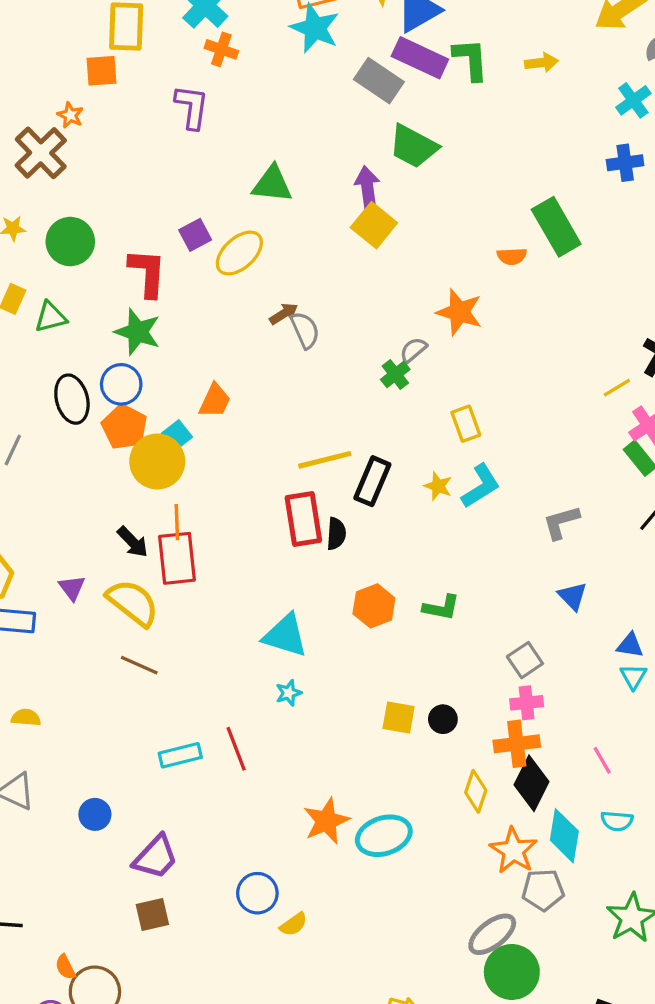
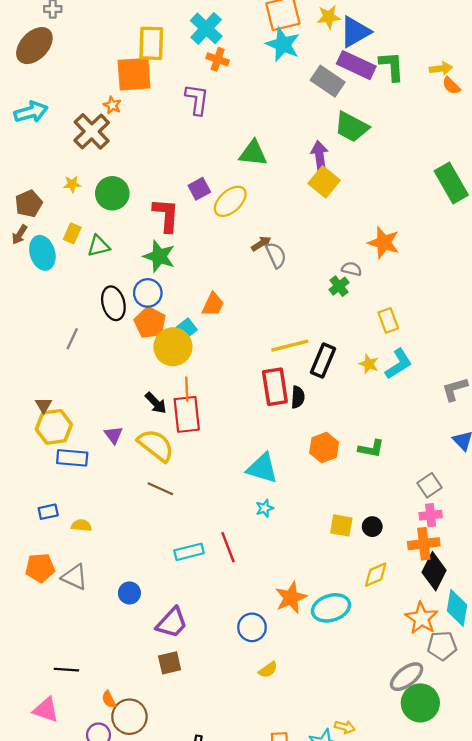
orange square: (101, 71) -> (134, 74), size x1.6
orange semicircle: (512, 256) -> (451, 86), moved, turned 48
gray semicircle: (413, 350) -> (352, 269), turned 54
yellow diamond: (476, 791) -> (376, 575), moved, turned 48
blue circle: (257, 893) -> (252, 627), moved

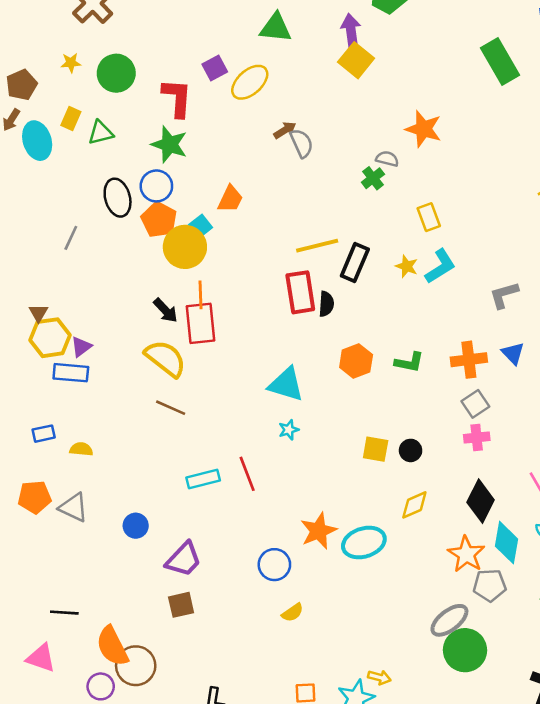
purple triangle: (113, 435) -> (81, 347), moved, turned 30
orange cross: (424, 544) -> (469, 360), moved
orange semicircle: (109, 699) -> (112, 646), size x2.0

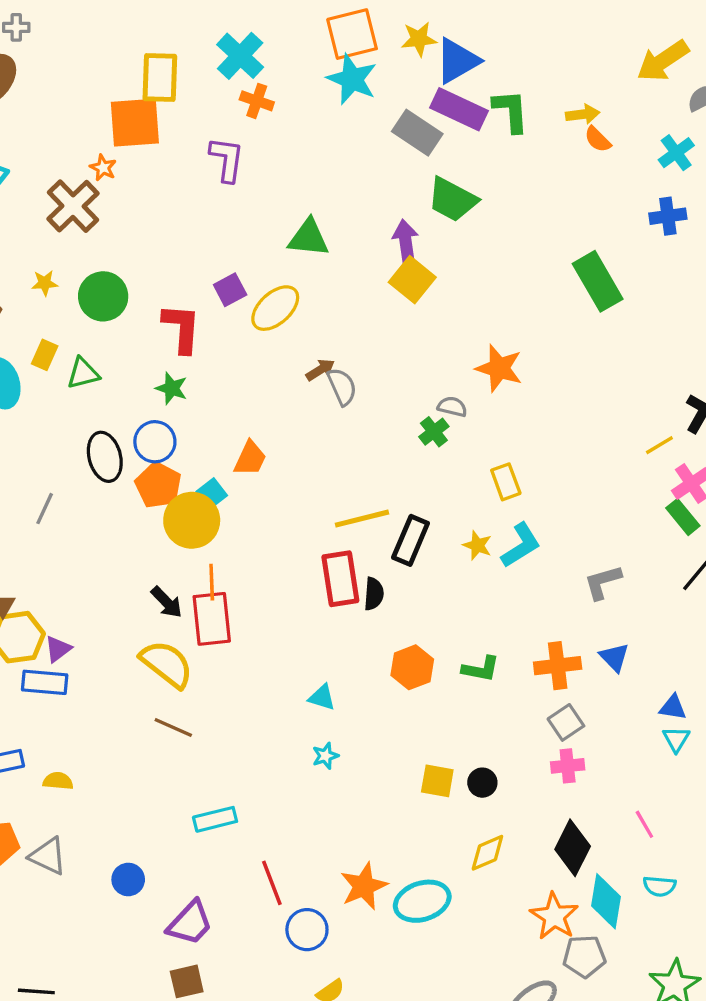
green star: (169, 144) -> (172, 388), size x0.7
cyan triangle: (286, 384) -> (322, 697), size x0.6
red line: (247, 474) -> (272, 883), moved

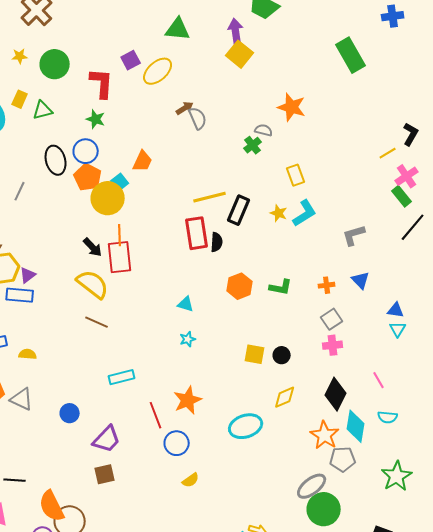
orange cross: (558, 666) -> (327, 285), size x0.6
orange star: (364, 886) -> (188, 400), moved

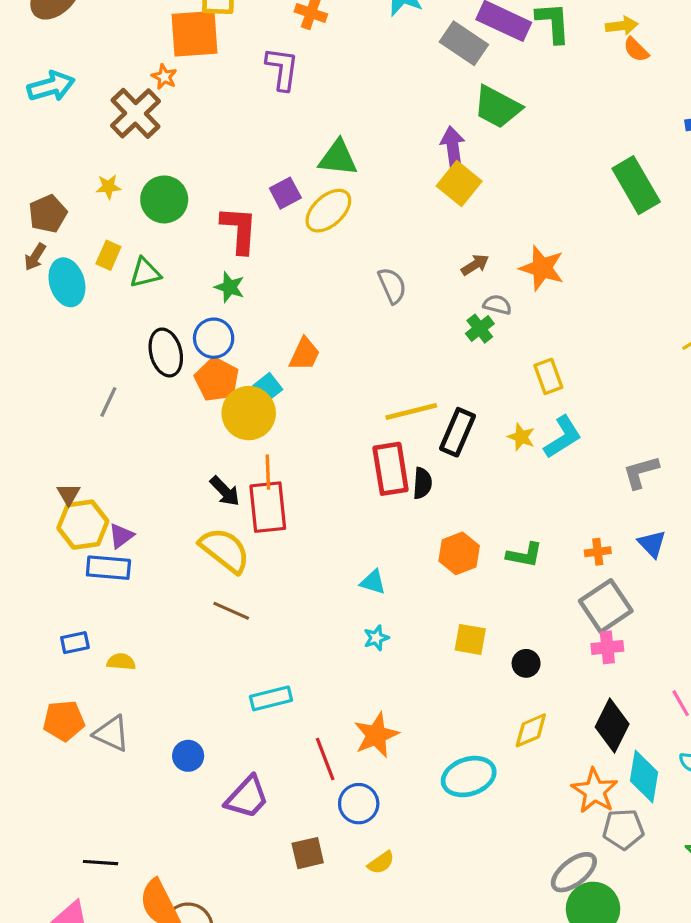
green triangle: (178, 29) -> (338, 158), moved
brown arrow: (185, 108) -> (475, 265), moved
gray square: (332, 319) -> (606, 606), size x1.5
yellow square: (255, 354) -> (470, 639), moved
brown square: (105, 474) -> (308, 853), moved

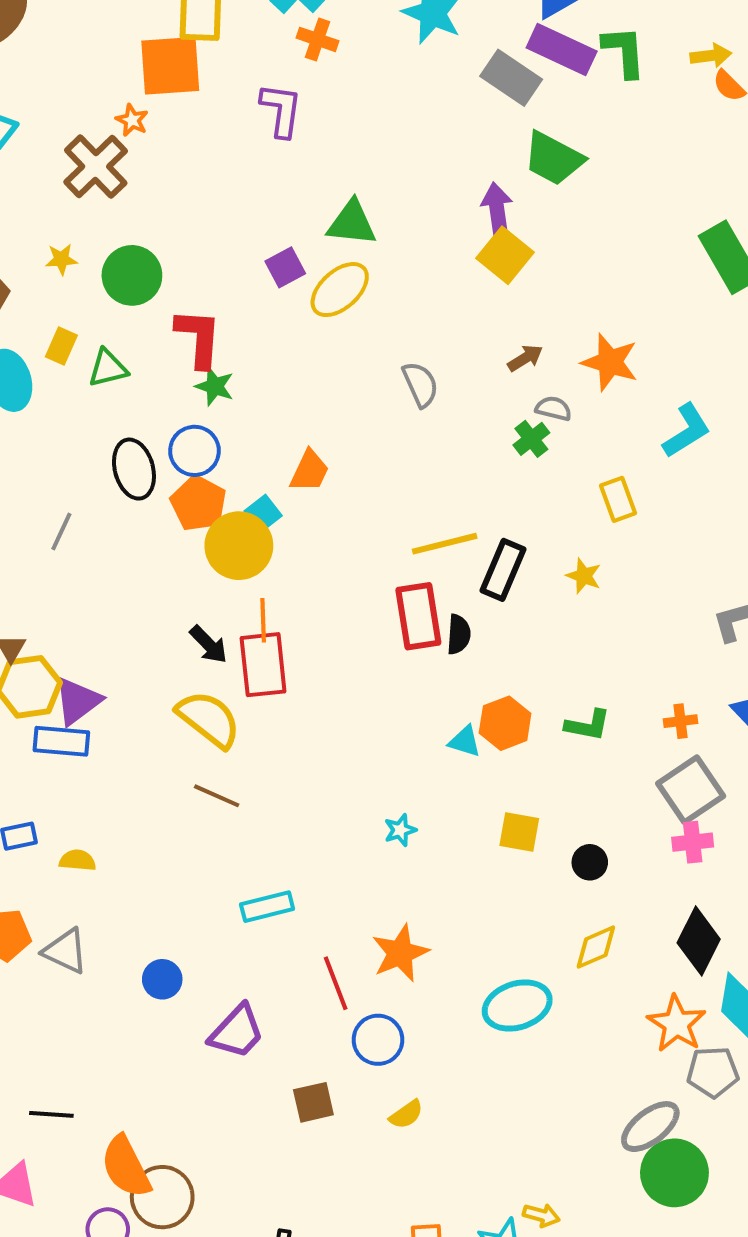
red L-shape: (239, 230) -> (199, 338), moved
cyan L-shape: (563, 437) -> (687, 431), moved
purple triangle: (121, 536) -> (78, 701), size x1.5
cyan triangle: (373, 582) -> (465, 741), moved

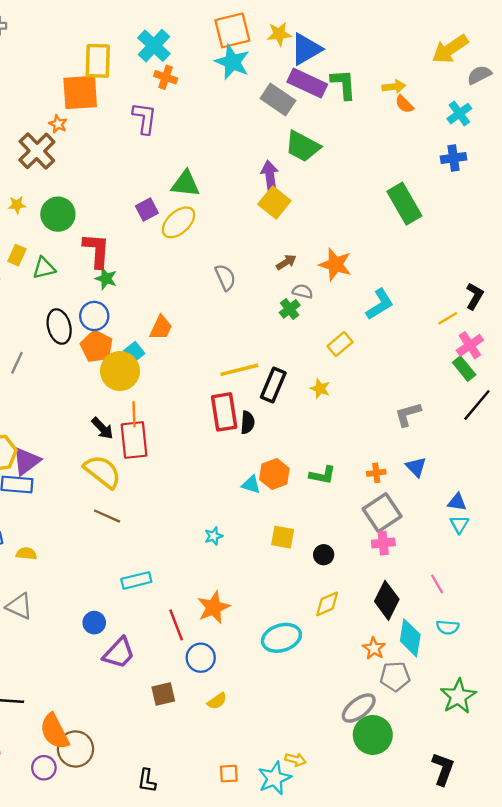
yellow rectangle: (618, 499) -> (340, 344), turned 70
blue circle: (162, 979) -> (94, 623), moved
orange star: (676, 1024) -> (374, 648), size x0.7

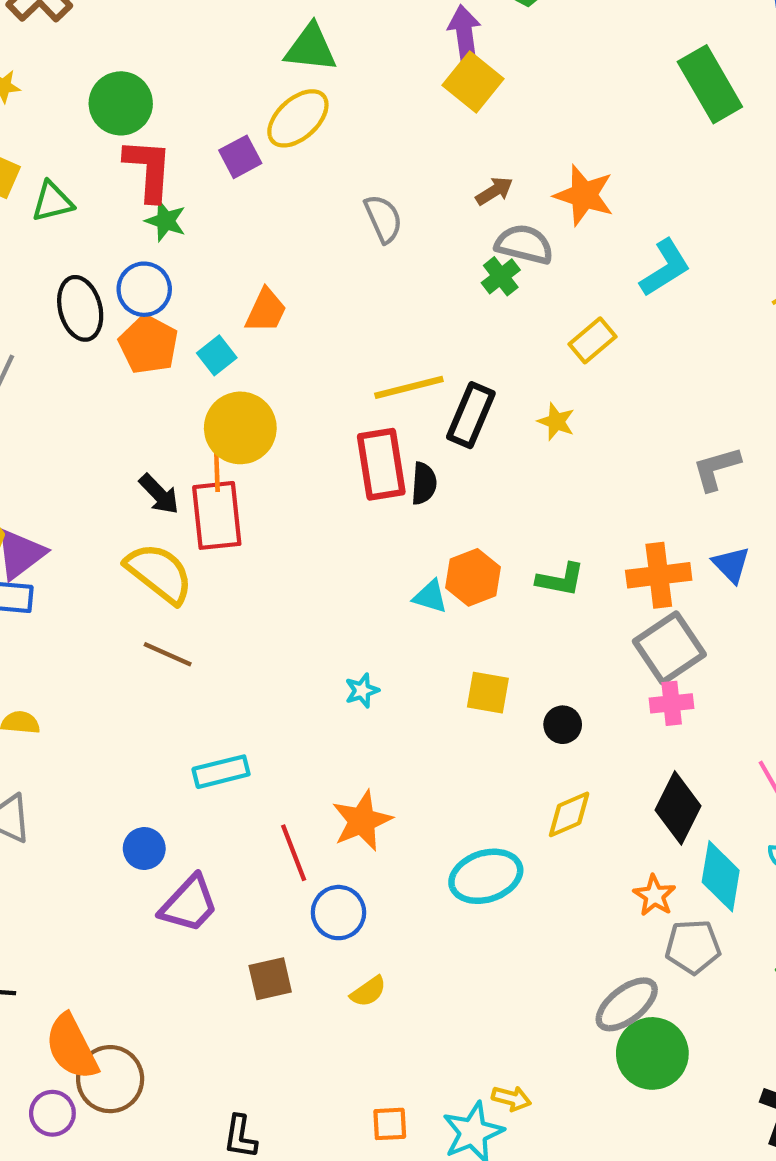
purple square: (147, 209) -> (240, 157), moved
green circle: (58, 214) -> (121, 103), moved
gray semicircle: (303, 291) -> (524, 244), size x1.5
yellow circle: (120, 371) -> (240, 428), moved
orange cross: (376, 473) -> (659, 575), size x1.8

